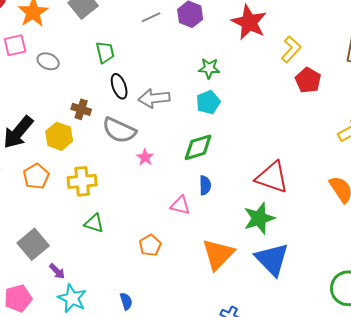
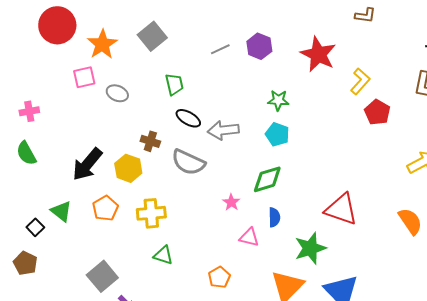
black ellipse: (119, 86) -> (188, 118), turned -40
cyan pentagon: (208, 102) -> (277, 134), turned -30
pink star: (145, 157) -> (231, 202), moved
green star: (259, 218) -> (310, 248), moved

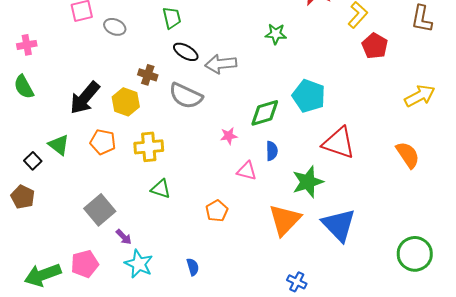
cyan pentagon: (277, 134) -> (309, 96), moved, size x1.4
pink star: (231, 202) -> (229, 136), turned 30
orange pentagon: (105, 208) -> (103, 142), turned -30

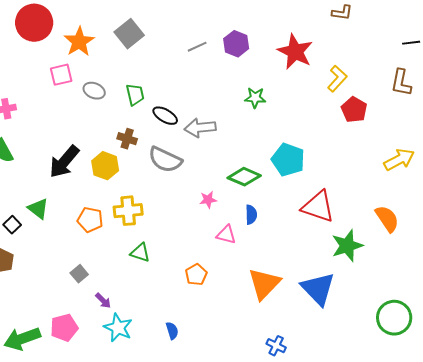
green trapezoid: (172, 18) -> (135, 95), moved
green diamond: (265, 113) -> (244, 177), turned 40
orange pentagon: (103, 142) -> (90, 220), moved
green star: (308, 182) -> (347, 246), moved
gray square: (100, 210) -> (79, 274), size x0.6

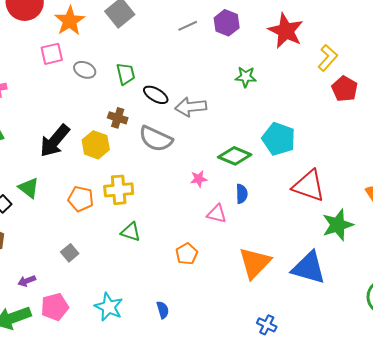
blue triangle: (318, 289) -> (309, 268), turned -30
purple arrow: (103, 301) -> (27, 281), moved, turned 114

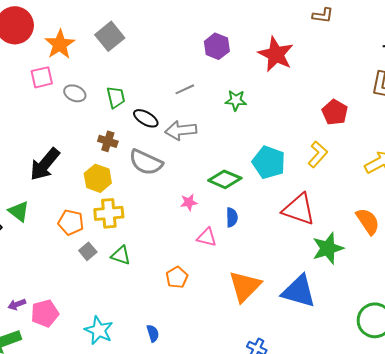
gray line: (188, 26) -> (185, 89), moved
yellow L-shape: (328, 58) -> (318, 154), moved
yellow hexagon: (96, 145) -> (98, 178), moved
gray square: (70, 253) -> (88, 251), moved
pink pentagon: (55, 307) -> (45, 313), moved

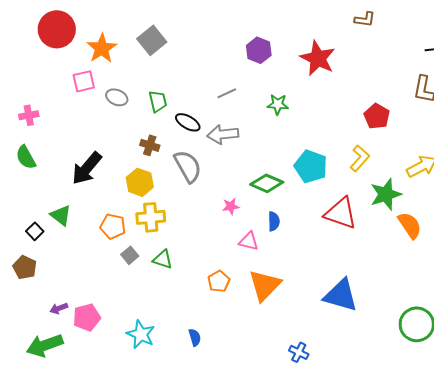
gray semicircle: (146, 162) -> (188, 166), turned -144
green star: (328, 248) -> (386, 194), moved
orange triangle: (245, 286) -> (265, 285), moved

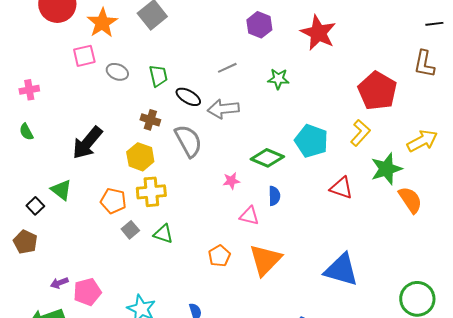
red pentagon: (377, 116) -> (377, 91), size x1.5
green semicircle: (26, 157) -> (26, 132), size x0.7
red triangle: (341, 213) -> (341, 188), size x0.7

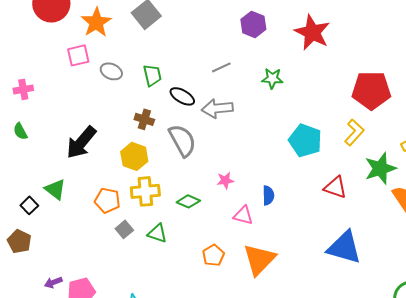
red pentagon: (377, 91) -> (371, 90), turned -30
green diamond: (267, 158) -> (188, 201), moved, size x0.7
blue triangle: (341, 270) -> (344, 247), moved

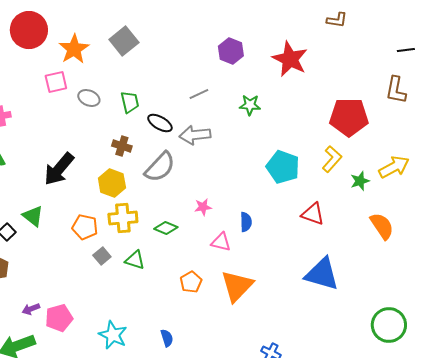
gray semicircle: (182, 140) -> (160, 167), turned 72
green star: (380, 168) -> (360, 181), moved, size x0.6

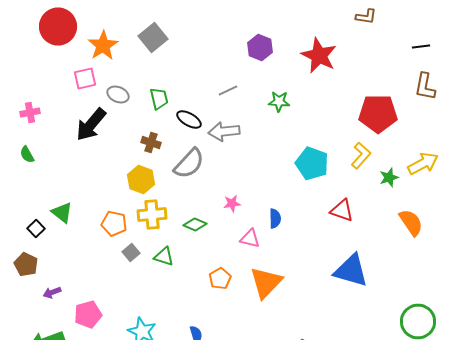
black line: (406, 50) -> (421, 46), moved
black arrow: (59, 169) -> (91, 124), moved
purple arrow: (31, 309) -> (52, 292), moved

